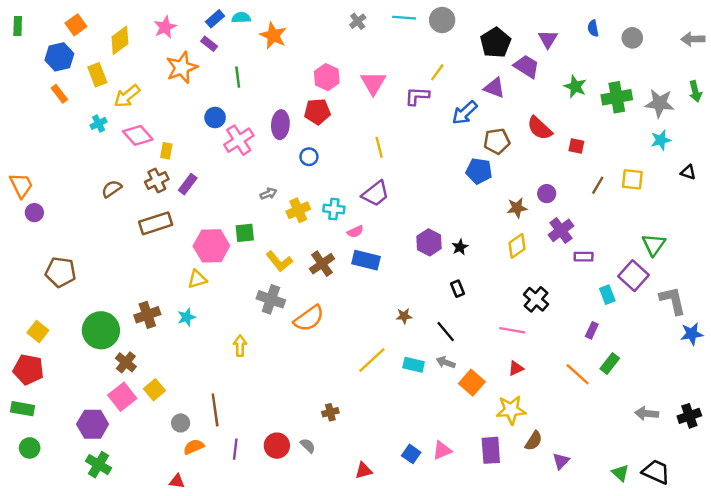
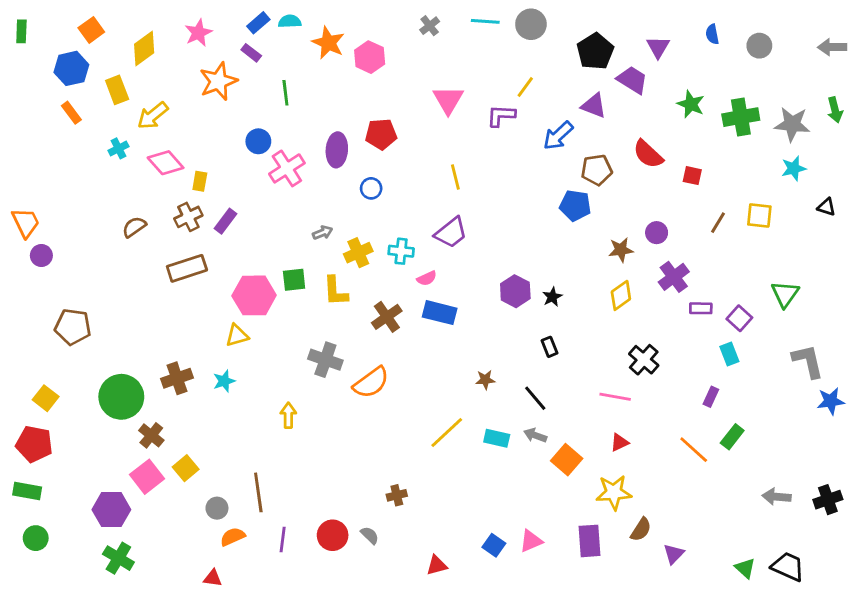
pink hexagon: (327, 77) -> (370, 57), moved
yellow L-shape: (279, 261) -> (335, 291), moved, turned 36
purple square: (633, 276) -> (739, 318), moved, size x0.7

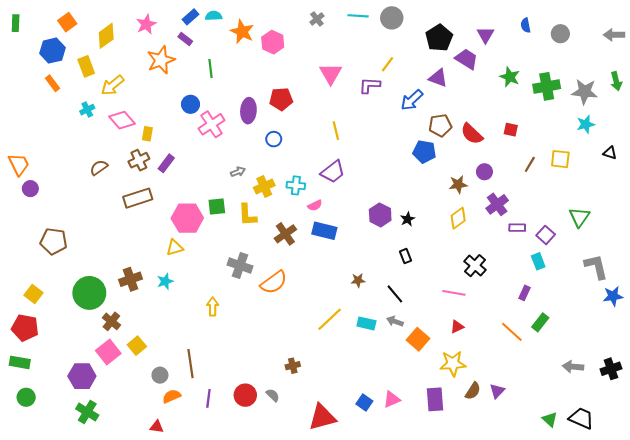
red semicircle: (648, 154) -> (472, 134), moved
purple triangle: (674, 554) -> (497, 391), moved
red triangle: (437, 565) -> (322, 417), size x1.8

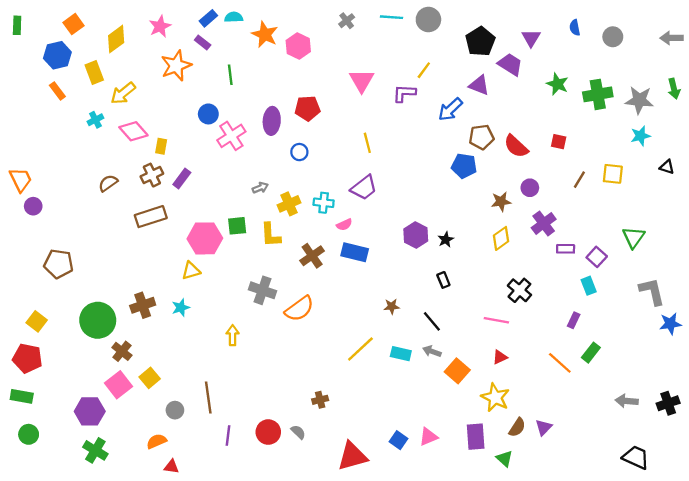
yellow star: (453, 364) -> (495, 397), turned 30
orange semicircle: (172, 396) -> (156, 441), moved
green triangle: (550, 419) -> (504, 459), moved

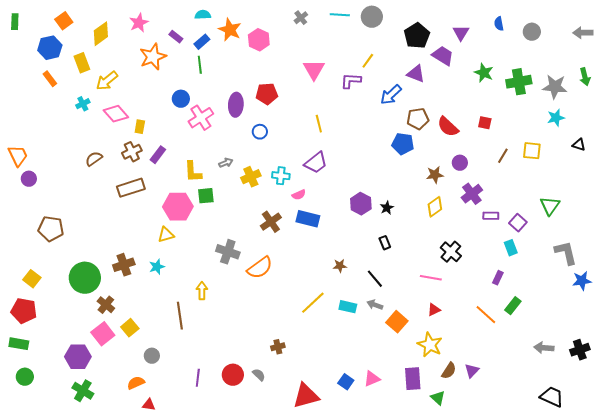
blue rectangle: (208, 18) -> (202, 42), moved
yellow L-shape: (271, 235) -> (193, 172), moved
brown line: (208, 397) -> (180, 316), moved

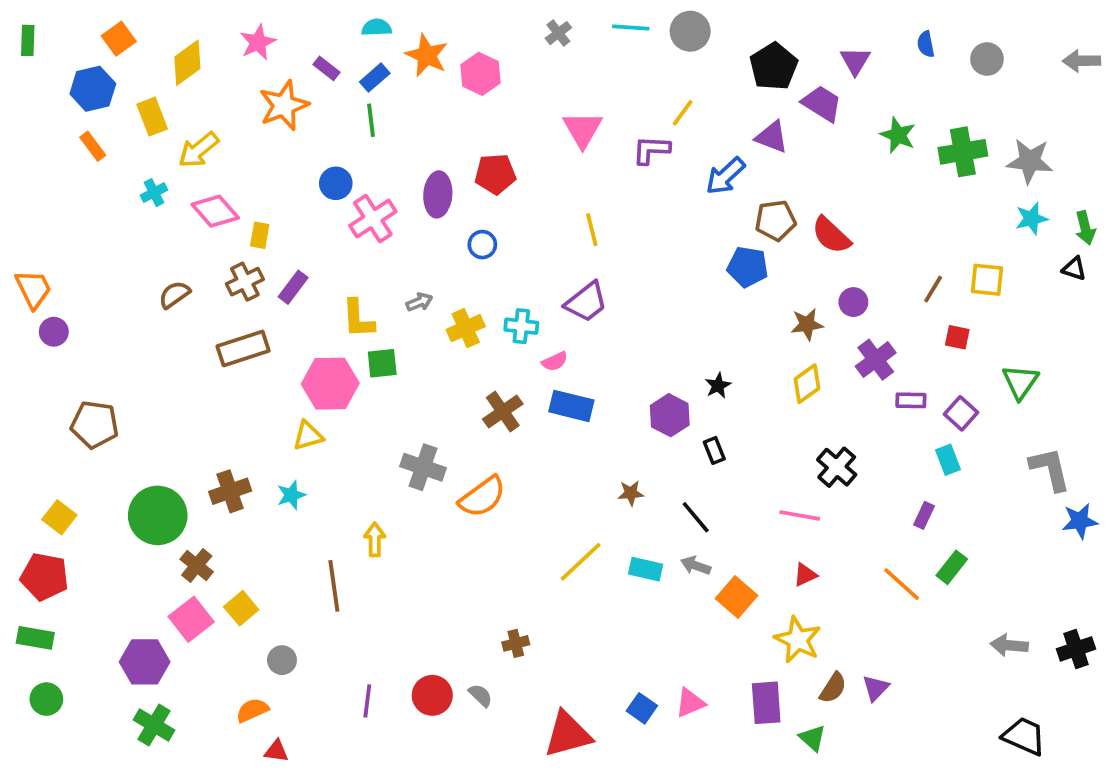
green arrow: (585, 77) -> (1085, 228), moved
red square: (485, 123) -> (957, 337), moved
purple hexagon: (361, 204) -> (670, 415), moved

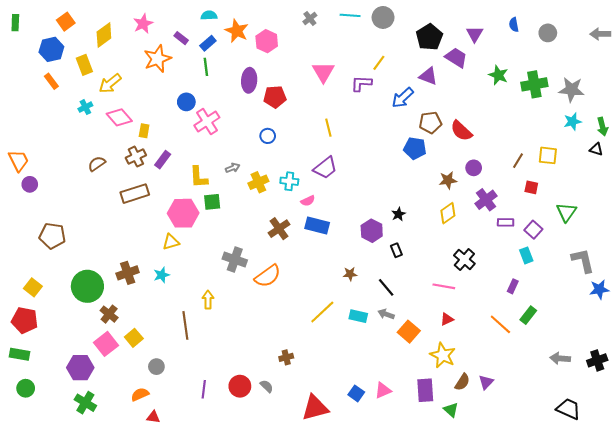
purple ellipse: (438, 194) -> (249, 80), moved

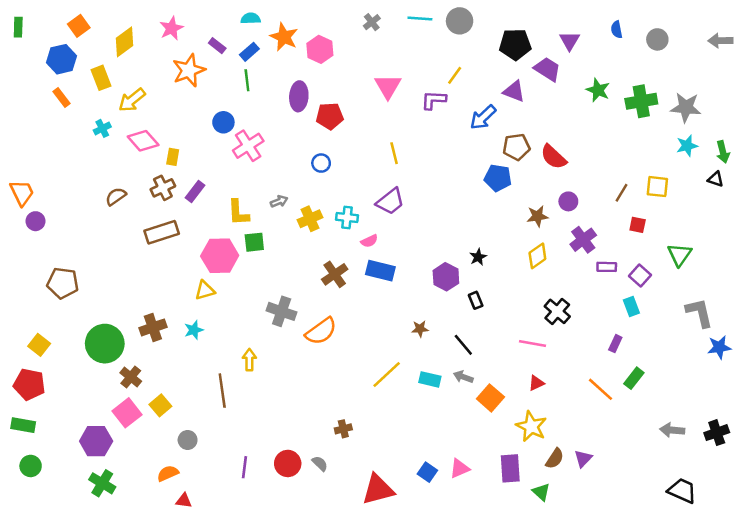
black pentagon: (429, 37) -> (515, 44), turned 30

